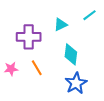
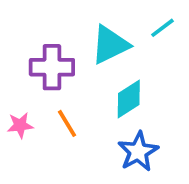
cyan triangle: (61, 25) -> (110, 45), size x1.6
cyan diamond: (71, 54) -> (129, 99), turned 50

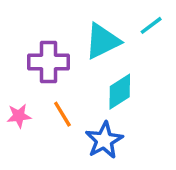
blue star: (138, 152) -> (104, 140), moved

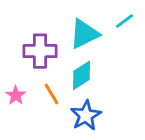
cyan diamond: (120, 92) -> (82, 75), moved
pink star: (19, 116) -> (16, 95), turned -30

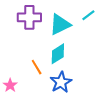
purple cross: (40, 51) -> (29, 17), moved
pink star: (16, 95) -> (10, 85), moved

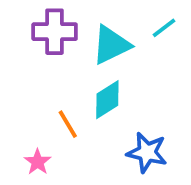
blue star: (61, 82) -> (147, 152), moved, turned -30
pink star: (10, 85) -> (38, 162), moved

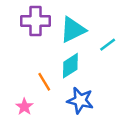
cyan line: (164, 28) -> (108, 45), moved
blue star: (147, 152) -> (80, 100), moved

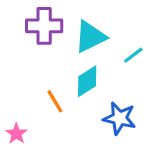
blue star: (80, 100) -> (119, 118), moved
pink star: (24, 107) -> (16, 134), moved

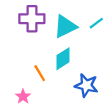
cyan line: (133, 55) -> (96, 23), moved
pink star: (16, 134) -> (23, 96), moved

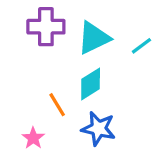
cyan line: (96, 23) -> (141, 46), moved
blue star: (86, 85) -> (98, 129), moved

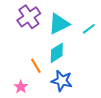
purple cross: (46, 27) -> (29, 17), turned -35

